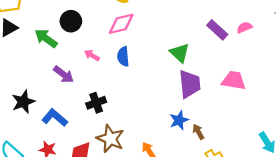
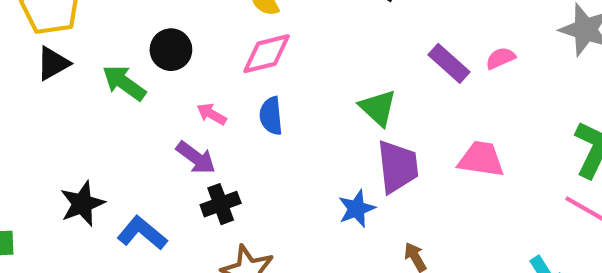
purple arrow: (64, 74) -> (196, 158), moved
blue star: (179, 120) -> (357, 209), moved

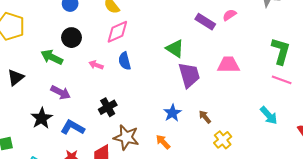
black triangle: (53, 63) -> (16, 77), moved
purple arrow: (196, 158) -> (61, 92), moved
blue star: (357, 209) -> (172, 113), moved

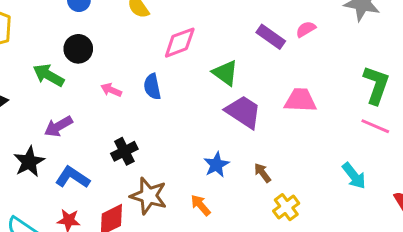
pink diamond: (117, 32) -> (180, 43), moved
purple trapezoid: (189, 75) -> (243, 112), turned -44
purple arrow: (61, 92) -> (58, 126), turned 120

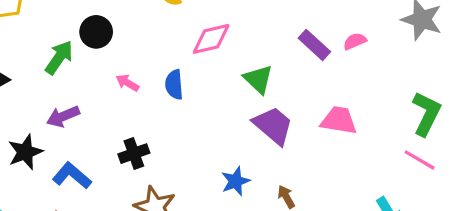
green arrow: (49, 75) -> (59, 58), turned 88

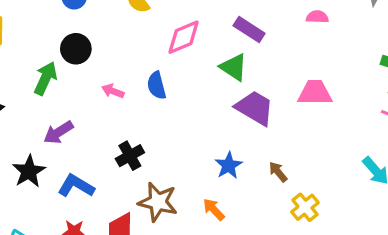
pink semicircle: (355, 41) -> (317, 17), turned 35
purple rectangle: (314, 45) -> (249, 30), moved

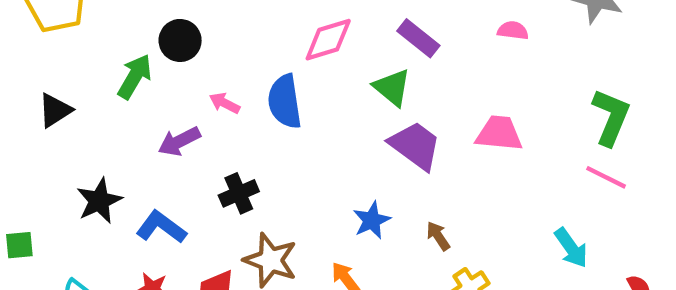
blue semicircle: (156, 85) -> (285, 101), size x1.4
purple arrow: (58, 132) -> (179, 141), moved

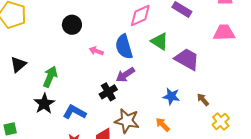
green arrow: (135, 77) -> (50, 77), moved
green triangle: (392, 87) -> (160, 41), moved
pink trapezoid: (499, 133) -> (224, 33), moved
purple arrow: (179, 141) -> (125, 75), moved
blue star: (372, 220) -> (171, 96), turned -30

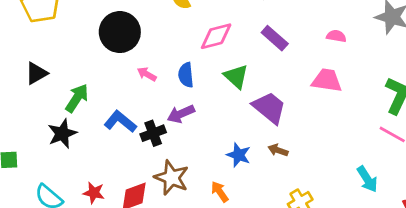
black circle: (72, 25) -> (120, 32), size x1.5
blue semicircle: (124, 47) -> (186, 75), size x0.7
brown arrow: (203, 100) -> (278, 150), moved, turned -40
blue L-shape: (74, 112) -> (120, 122), moved

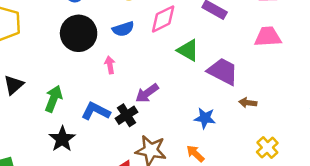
pink arrow: (147, 74) -> (110, 65), turned 63
blue semicircle: (186, 75) -> (123, 29), moved, turned -90
black star: (62, 134) -> (62, 139), moved
brown arrow: (278, 150) -> (248, 103), moved

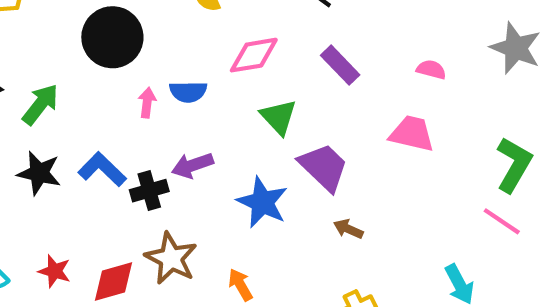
blue semicircle: (123, 29) -> (188, 92), moved
green arrow: (53, 99) -> (40, 104), moved
blue star: (205, 118) -> (262, 202), moved, size x1.4
black star: (62, 139) -> (39, 173), moved, turned 30

